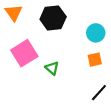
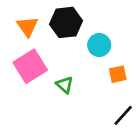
orange triangle: (14, 13) -> (28, 26), moved
cyan circle: (96, 33) -> (99, 45), moved

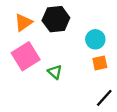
orange triangle: (28, 26) -> (23, 22), turned 30
cyan circle: (99, 45) -> (95, 39), moved

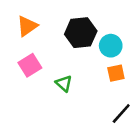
black hexagon: (56, 19) -> (81, 33), moved
pink square: (26, 56) -> (30, 65), size x0.7

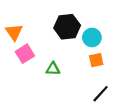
orange triangle: (27, 26) -> (14, 32), moved, turned -30
green triangle: (64, 84) -> (53, 69), turned -40

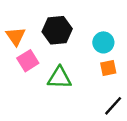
black hexagon: (67, 27) -> (57, 30), moved
green triangle: (53, 69) -> (60, 78), size x1.5

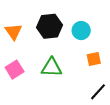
cyan circle: (103, 42) -> (81, 31), moved
pink square: (28, 61) -> (15, 70), moved

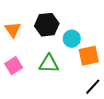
cyan circle: (81, 31) -> (72, 39), moved
orange square: (94, 59) -> (89, 56), size x1.5

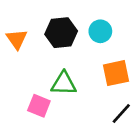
cyan circle: (72, 39) -> (100, 31), moved
pink square: (14, 66) -> (39, 106), moved, turned -36

